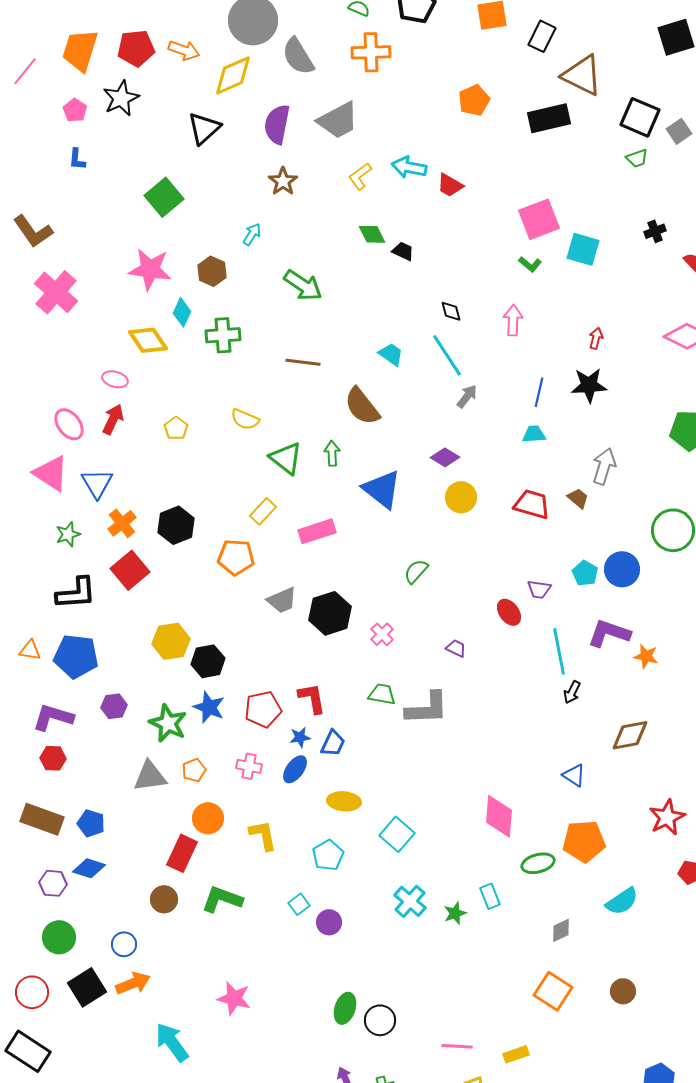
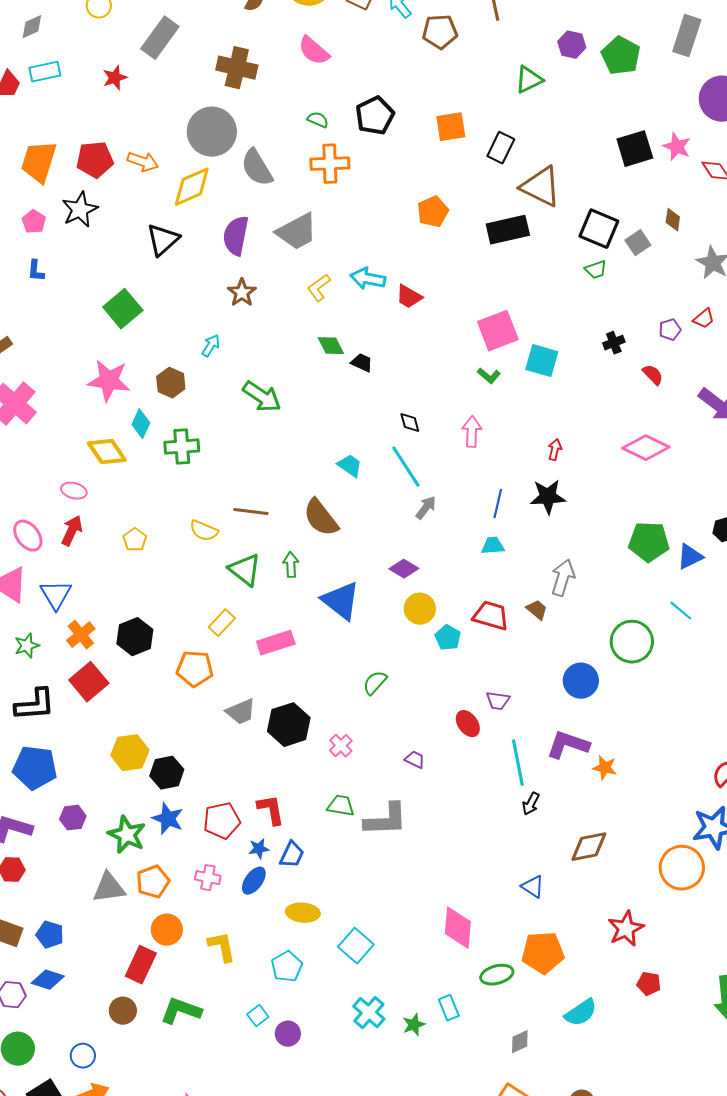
brown line: (303, 362) -> (251, 512), moved
cyan pentagon: (585, 573) -> (448, 638), moved
orange pentagon: (194, 770) -> (153, 882), size x1.4

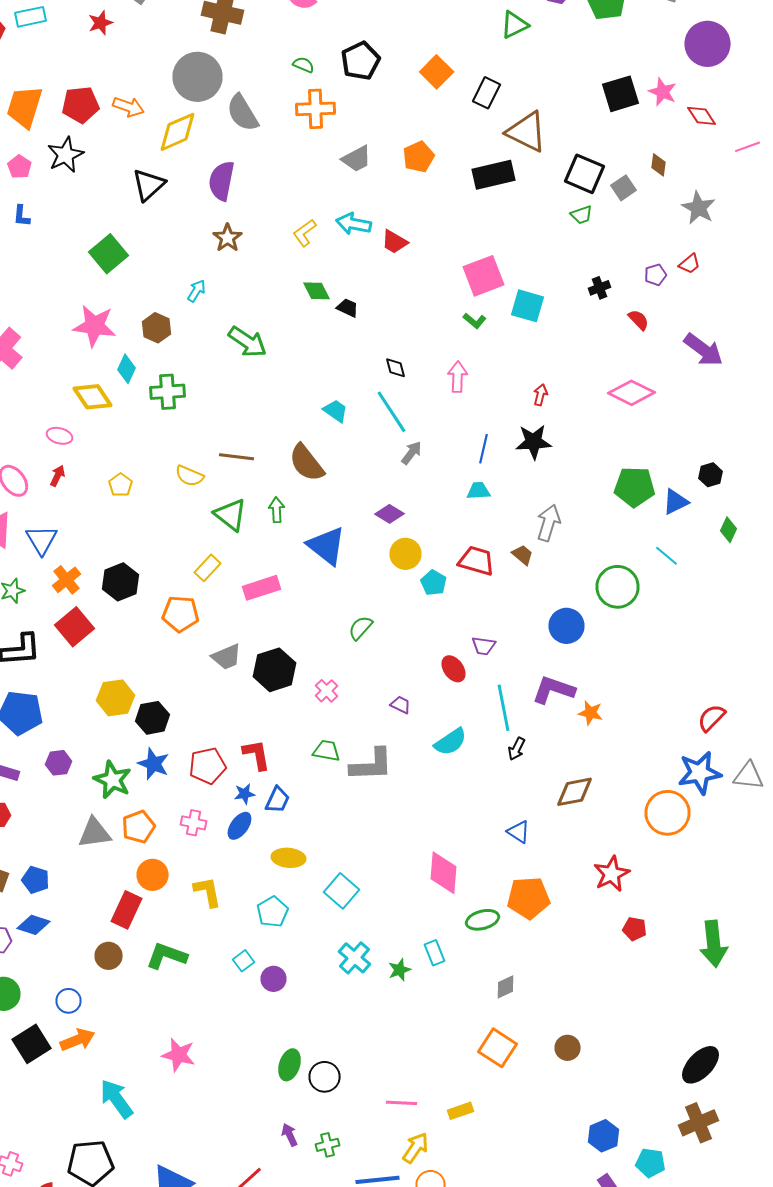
orange square: (451, 127) -> (436, 72), turned -36
gray trapezoid: (297, 232) -> (356, 159), moved, size x0.7
red arrow: (72, 531) -> (58, 476), size x0.7
cyan semicircle: (581, 1013) -> (450, 742), moved

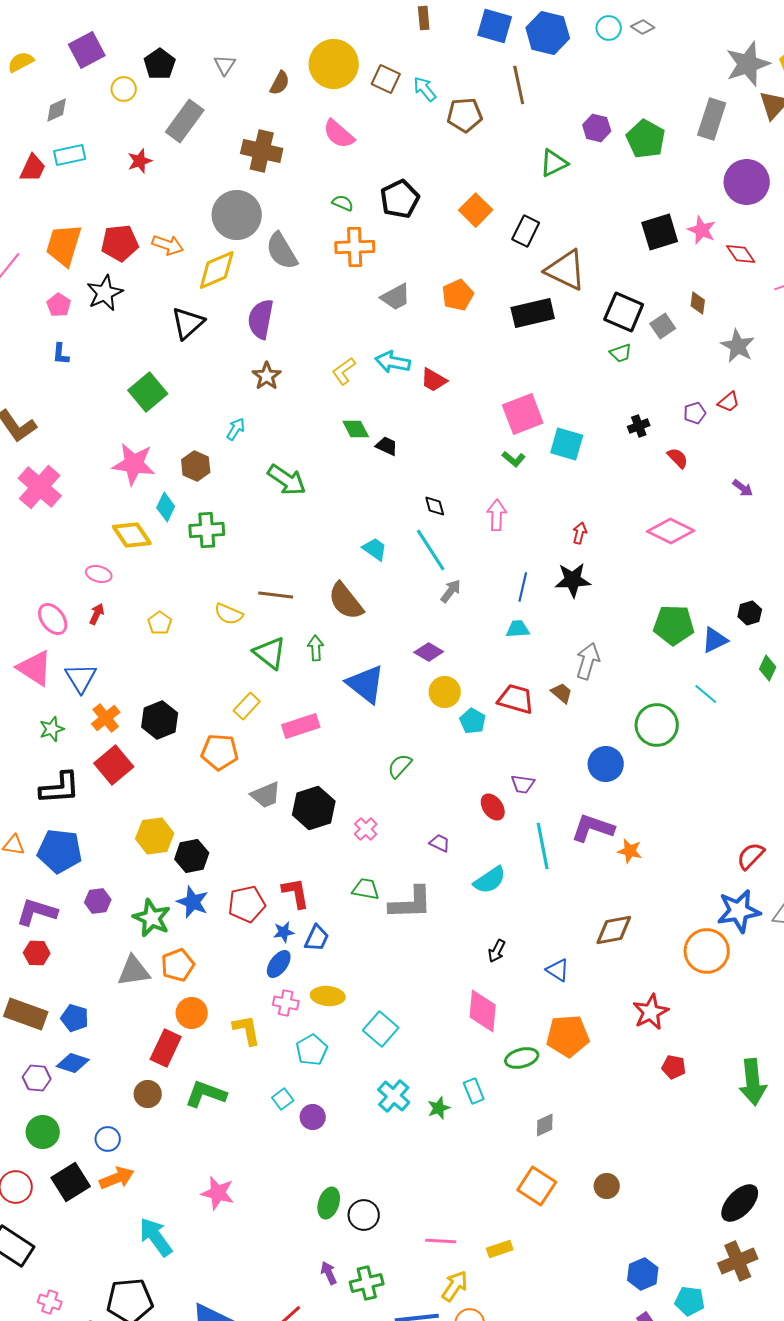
purple arrow: (704, 350) -> (743, 488), size x0.5
black arrow: (516, 749) -> (497, 951), moved
pink cross: (194, 823) -> (286, 1003), moved
green cross: (328, 1145) -> (367, 1283), size x1.4

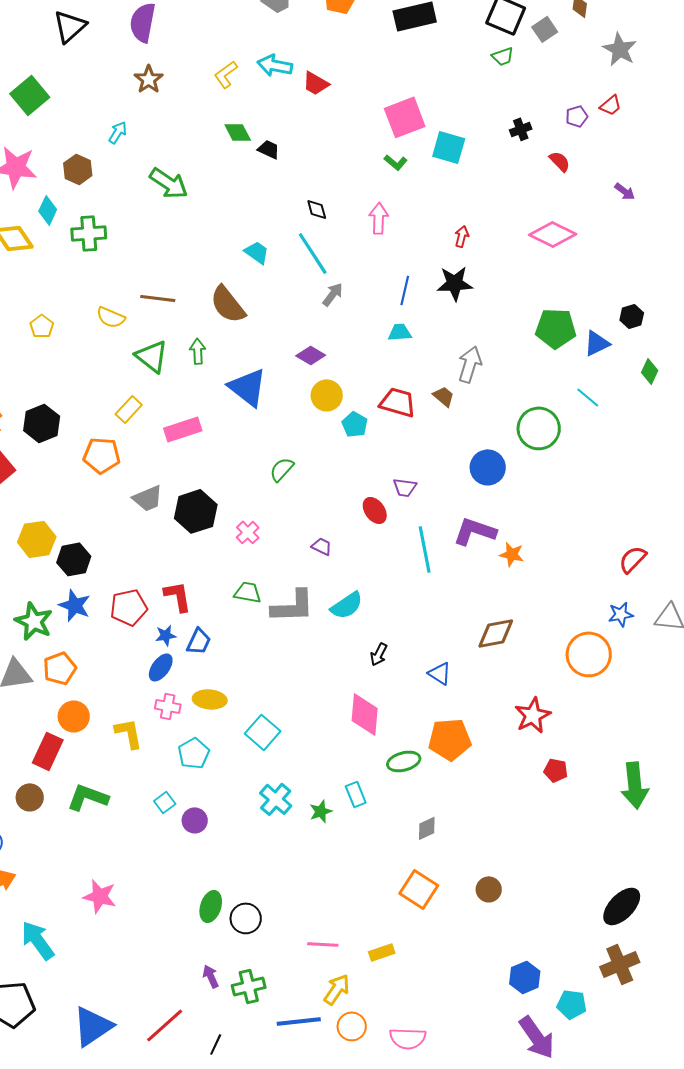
cyan semicircle: (490, 880) -> (347, 605), moved
blue star: (739, 911) -> (621, 614), size x0.6

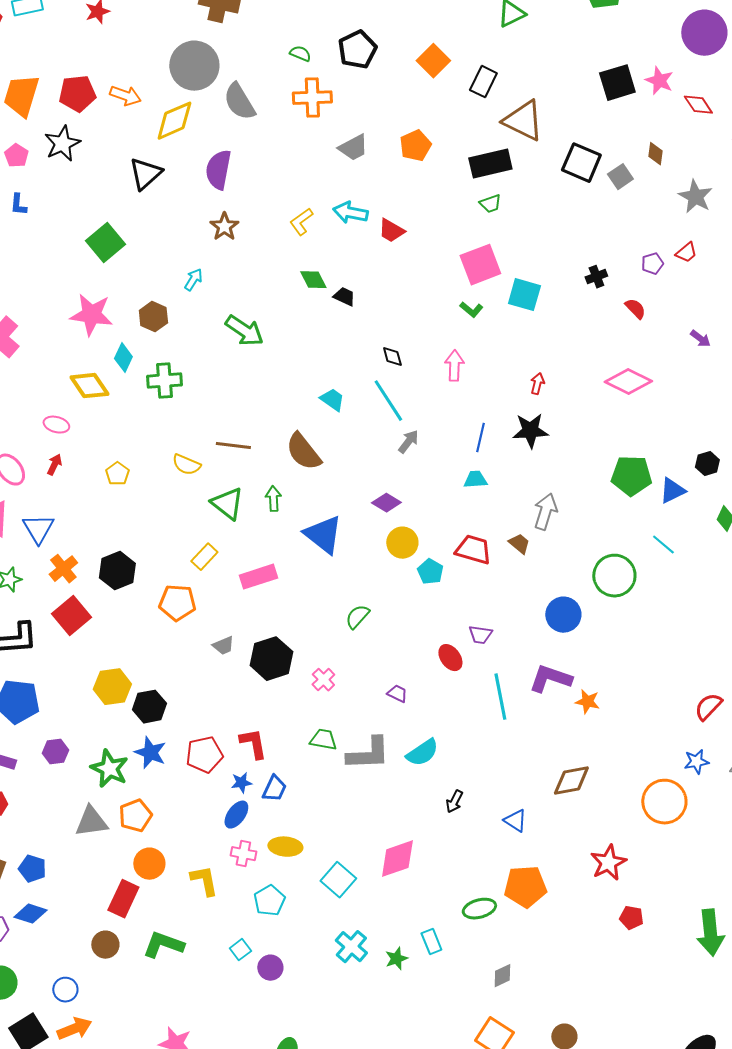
green trapezoid: (503, 56) -> (490, 204), moved
gray trapezoid: (148, 498) -> (223, 646), size x0.7
pink diamond: (365, 714) -> (397, 859), moved, turned 66

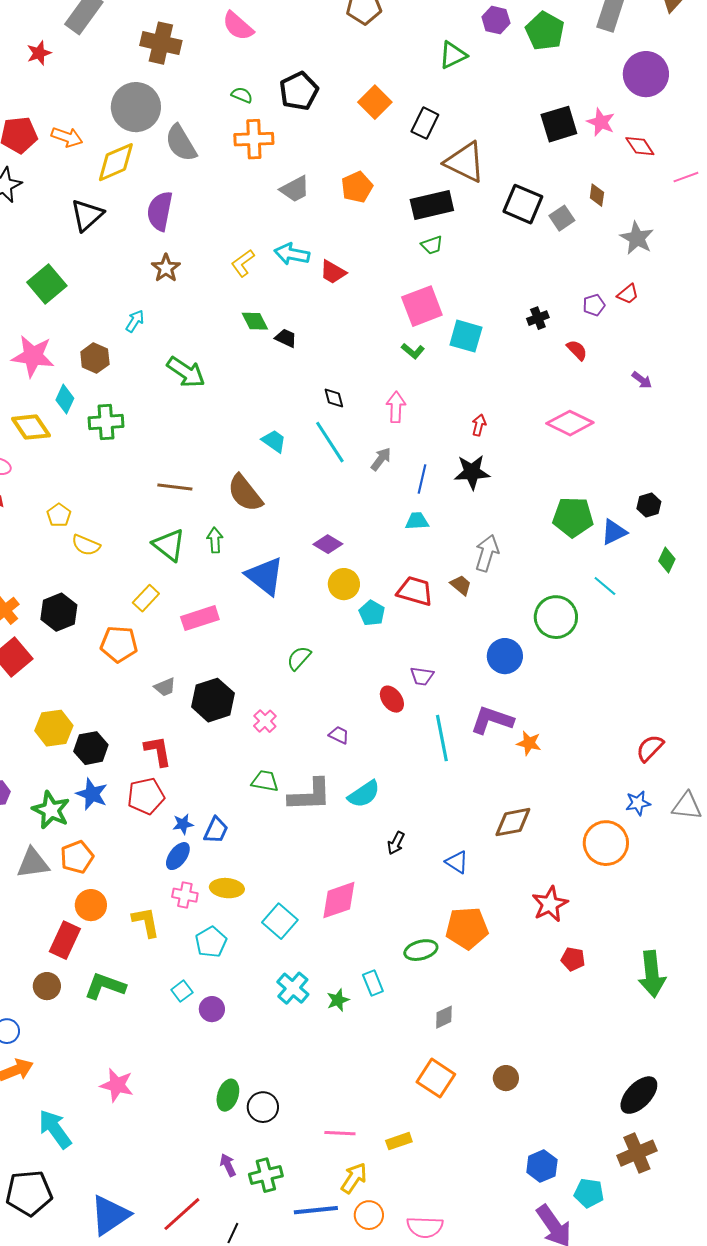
gray arrow: (408, 442) -> (381, 459), moved
yellow semicircle: (186, 465) -> (86, 545), moved
red L-shape: (253, 744) -> (158, 751), moved

